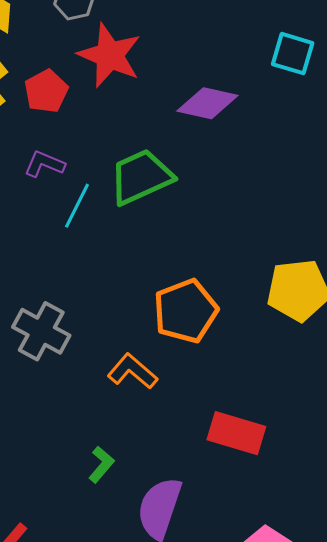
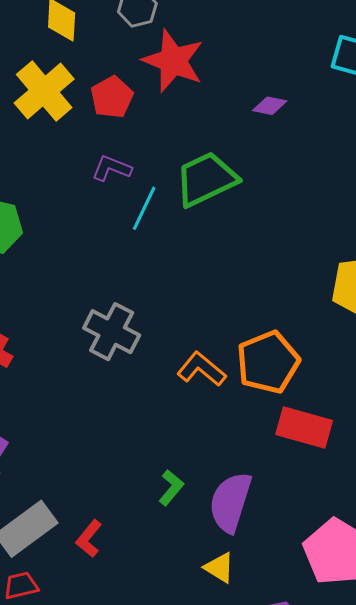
purple diamond: (207, 103) -> (270, 106), size x0.6
orange pentagon: (186, 311) -> (268, 362), moved
green L-shape: (101, 464) -> (171, 488), moved

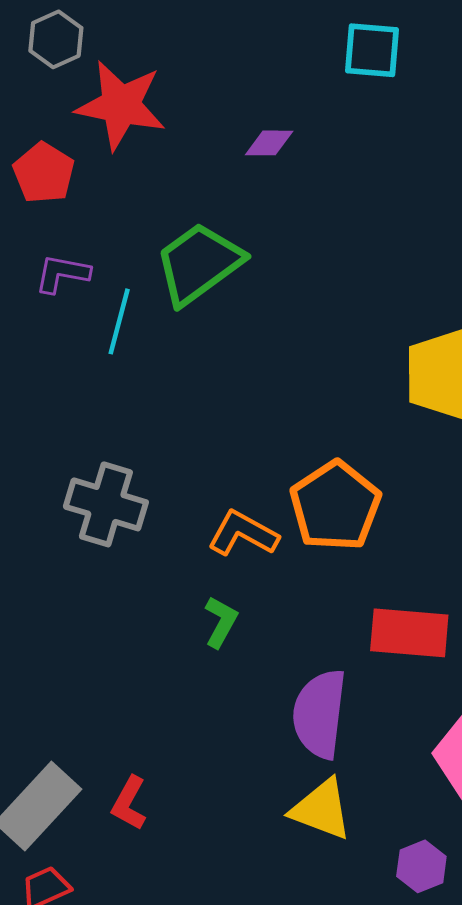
red rectangle: (304, 428) -> (409, 633), moved
green L-shape: (171, 488) -> (221, 622), moved
yellow triangle: (219, 568) -> (321, 809), size x1.4

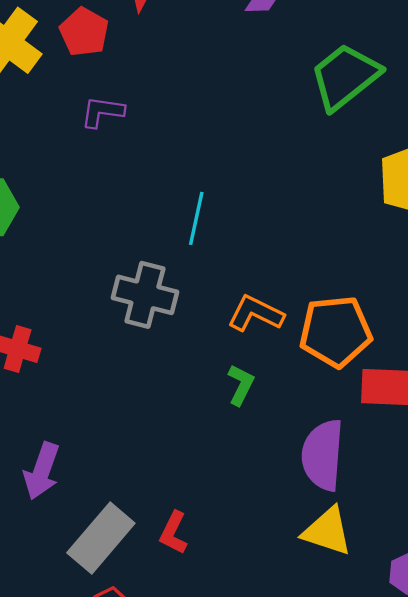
green trapezoid: (199, 264) -> (345, 77), moved
cyan line: (119, 321) -> (196, 218), moved
orange pentagon: (335, 506) -> (336, 331), moved, turned 30

